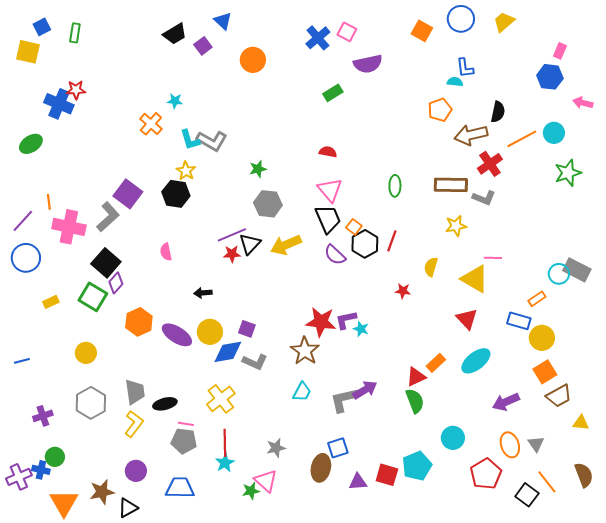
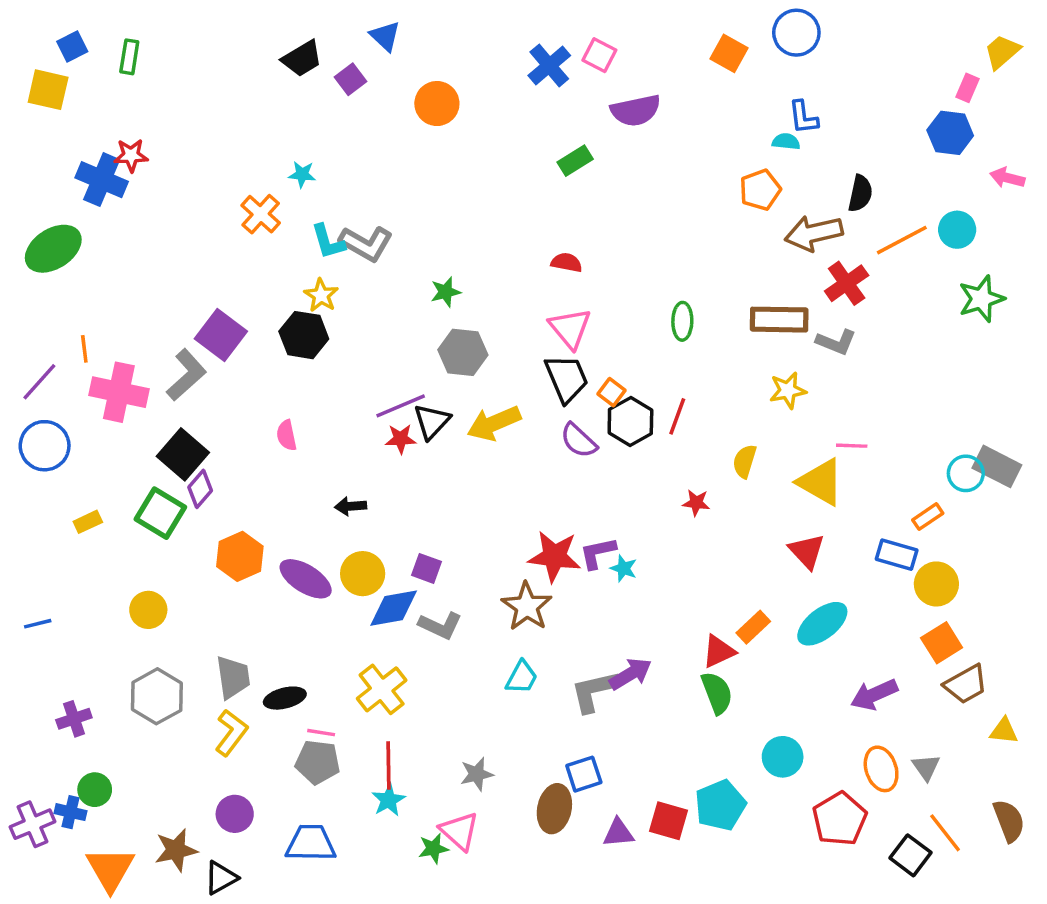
yellow trapezoid: (504, 22) -> (1002, 52), moved
green ellipse: (31, 144) -> (53, 249), size x1.4

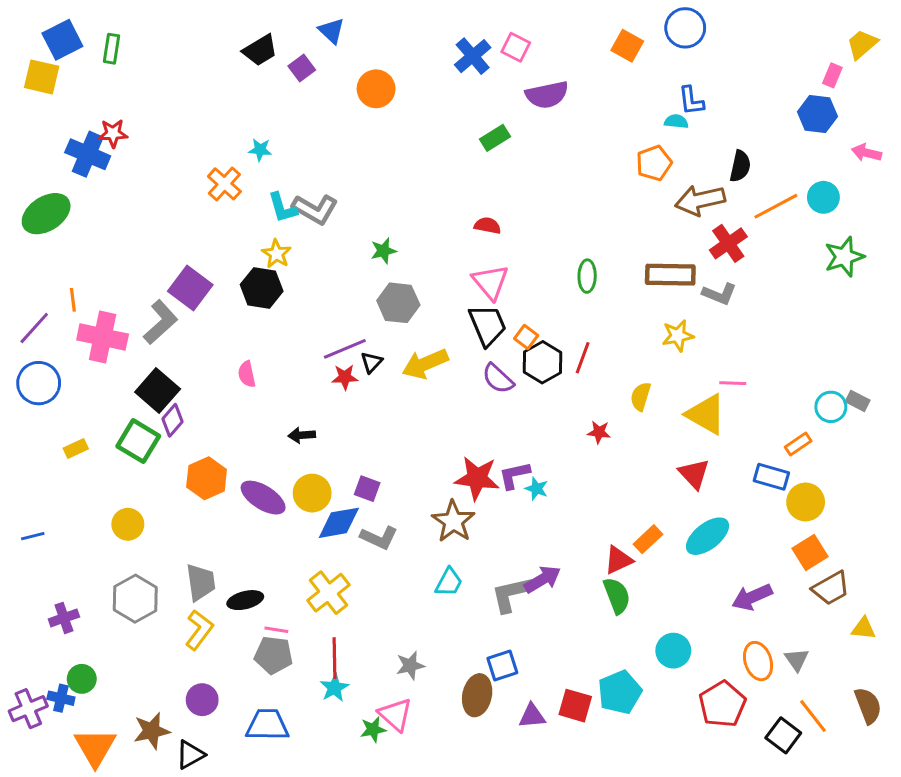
blue square: (72, 46) -> (62, 40), size x1.5
black triangle: (432, 422) -> (372, 362), size x0.7
gray rectangle: (997, 466) -> (858, 401), size x0.6

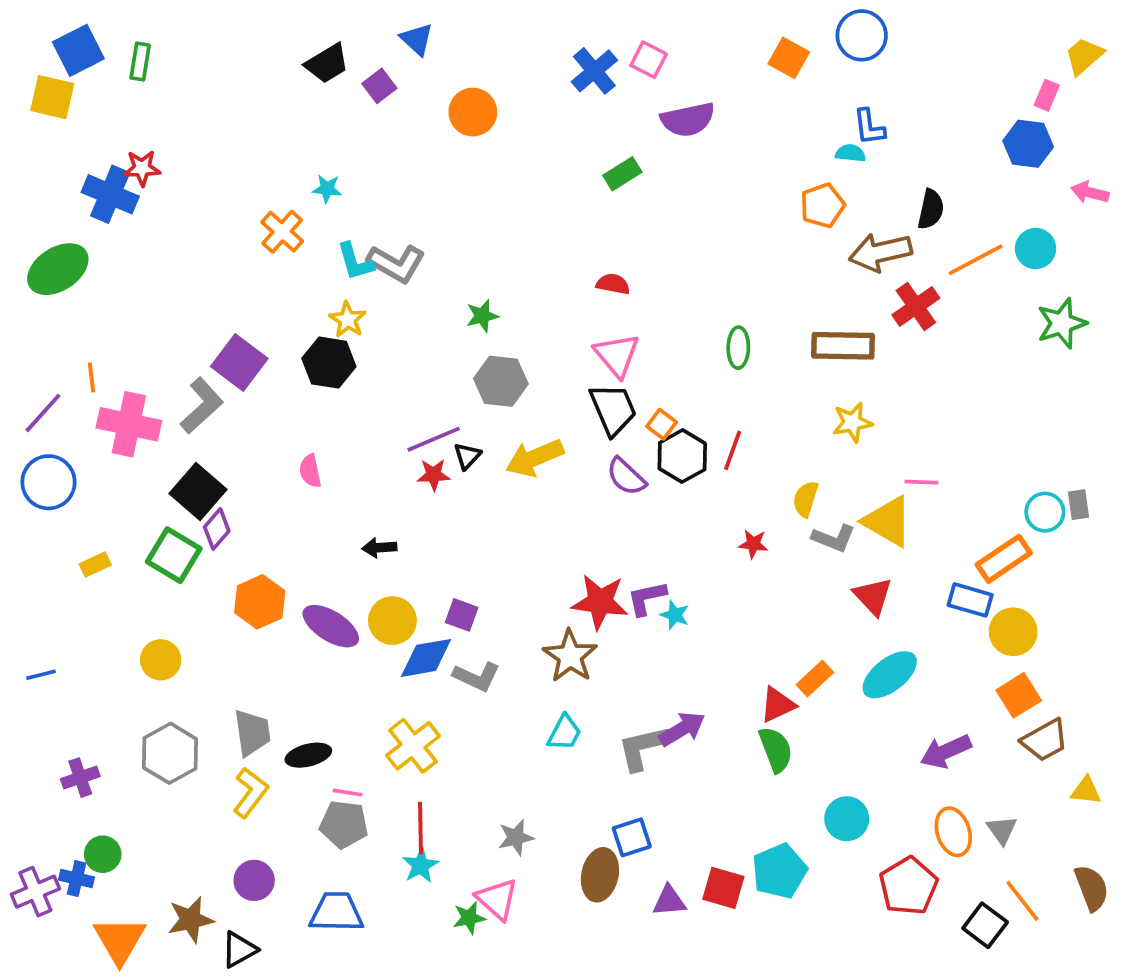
gray L-shape: (719, 294) -> (834, 538), moved
gray rectangle: (858, 401) -> (1079, 505), turned 55
orange rectangle: (798, 444) -> (1004, 559), size x1.6

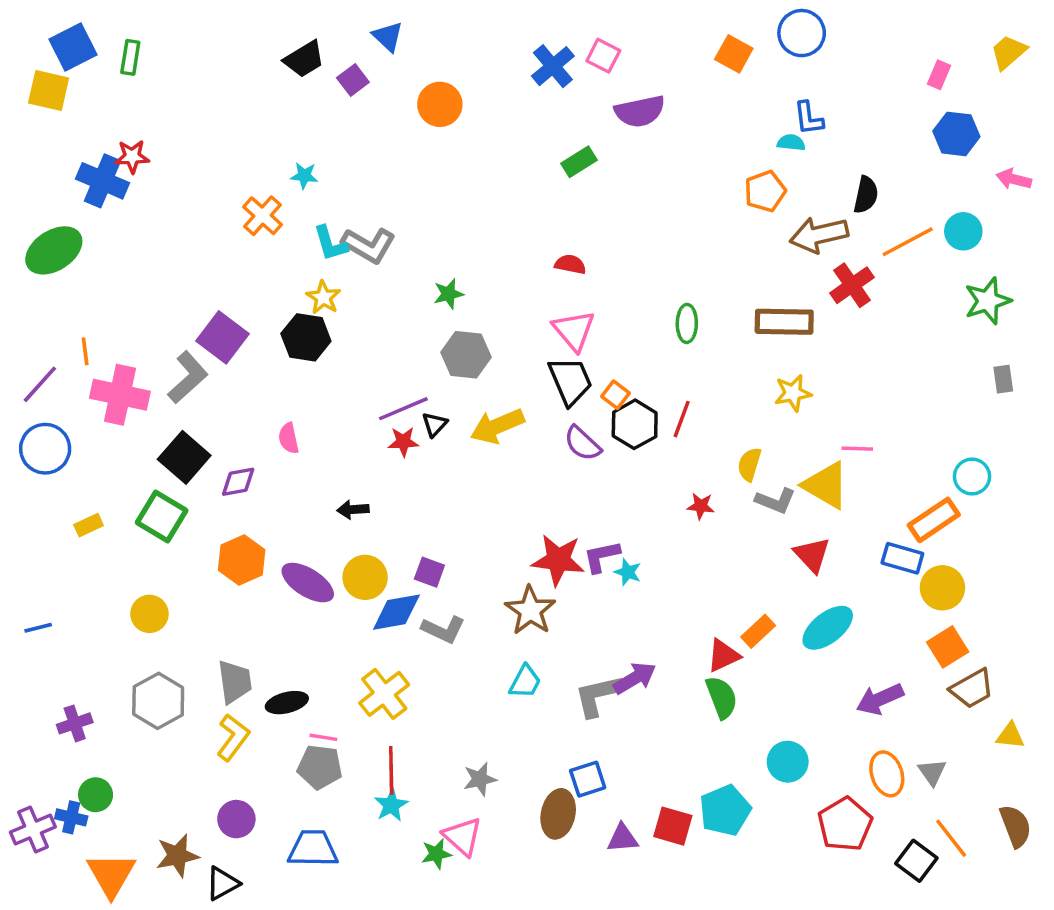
pink rectangle: (1047, 95) -> (939, 75), moved
gray rectangle: (1079, 505) -> (1003, 379), moved
purple diamond: (217, 529) -> (238, 482), moved, turned 39

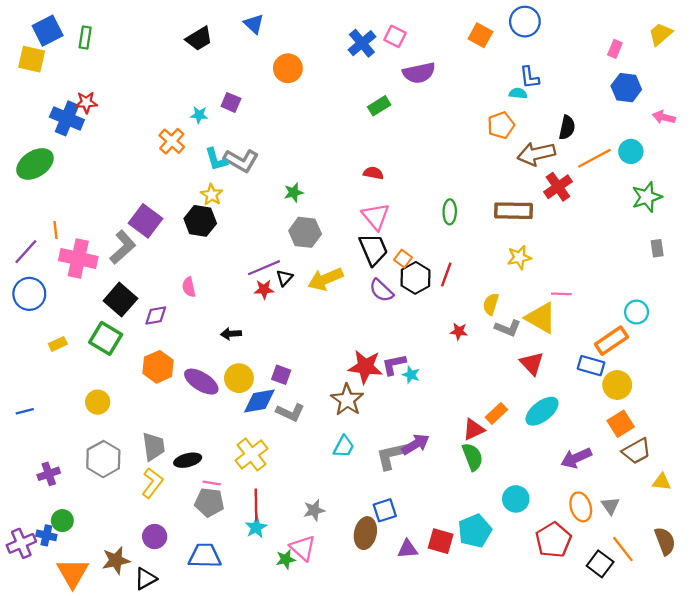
purple square: (353, 80) -> (231, 102), moved, turned -30

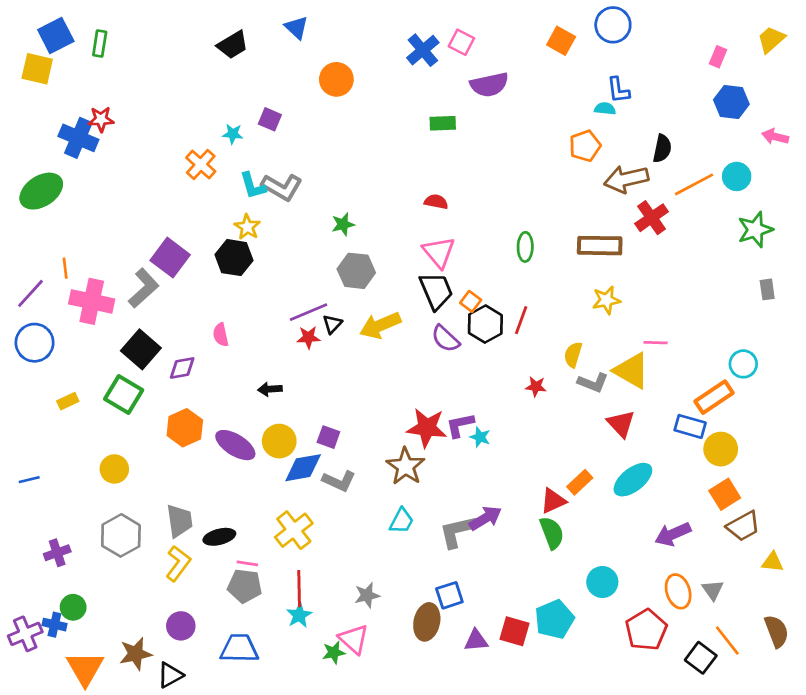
green rectangle: (379, 106) -> (443, 123), turned 30

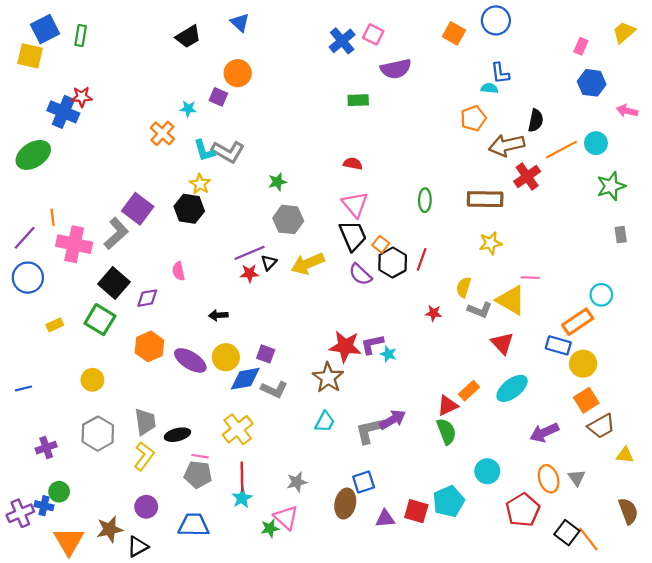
orange circle: (336, 79) -> (238, 73), moved
orange line: (727, 641) -> (588, 539), moved

